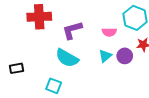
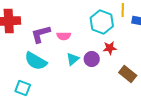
pink semicircle: (109, 32) -> (64, 36), moved

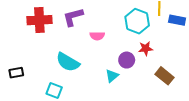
purple L-shape: (41, 34) -> (73, 17), moved
cyan triangle: (73, 59) -> (112, 76), moved

